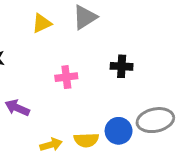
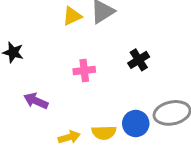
yellow triangle: (42, 23) -> (72, 16), moved
black cross: (122, 66) -> (139, 60), turned -35

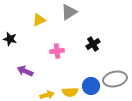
yellow triangle: (72, 16) -> (39, 20), moved

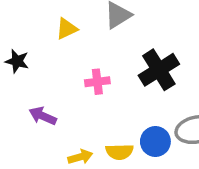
black cross: (93, 44) -> (159, 70), size x1.6

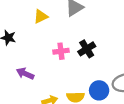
black cross: (159, 70) -> (87, 49), moved, size x0.7

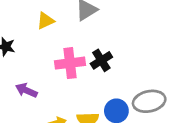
pink cross: (61, 51) -> (70, 63), size x1.5

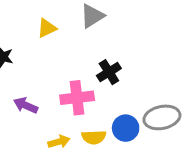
pink cross: (70, 63) -> (77, 98), moved

